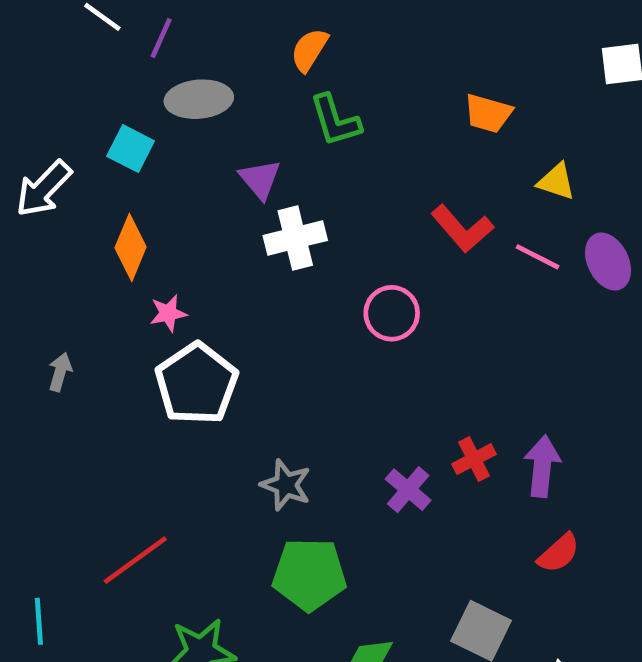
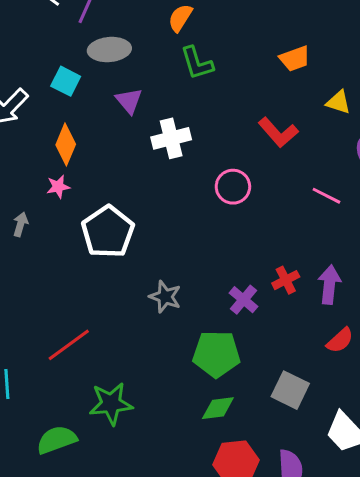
orange trapezoid: (488, 113) -> (295, 59), turned -36
purple triangle: (260, 179) -> (129, 101), moved
pink line: (537, 257) -> (326, 196), moved
pink star: (168, 313) -> (58, 187), moved
green pentagon: (309, 574) -> (216, 354), moved

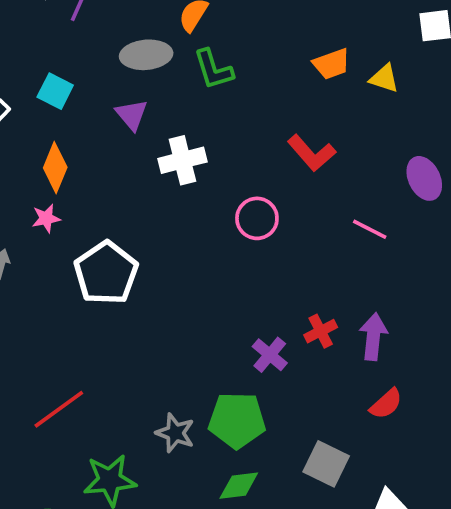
gray ellipse: (109, 50) -> (146, 55), moved
yellow triangle: (338, 102) -> (384, 78), moved
gray star: (165, 297) -> (175, 433), moved

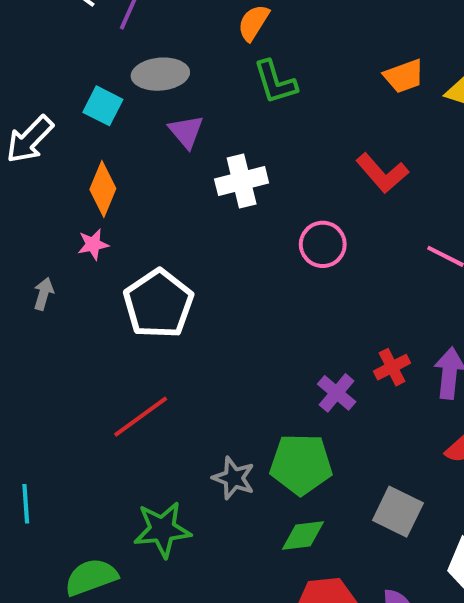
gray ellipse: (146, 55) -> (160, 74), moved
red line: (59, 409) -> (141, 417), moved

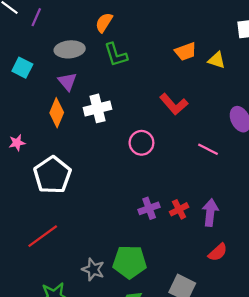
gray ellipse: (160, 74) -> (70, 49), moved
orange diamond: (103, 189) -> (57, 113), moved
purple cross: (337, 393) -> (149, 208), moved, turned 30

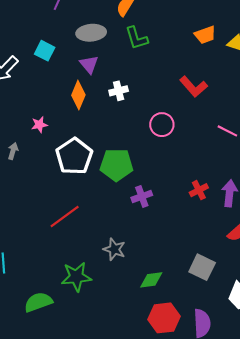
white cross: (97, 108) -> (119, 91), size x0.7
purple cross: (149, 208) -> (142, 196), moved
green pentagon: (130, 262) -> (116, 165), moved

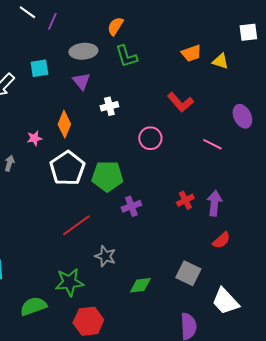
cyan square: (45, 51) -> (39, 68), turned -36
orange diamond: (78, 95) -> (64, 124), moved
red line: (65, 217) -> (76, 225), moved
red hexagon: (164, 318) -> (88, 321), moved

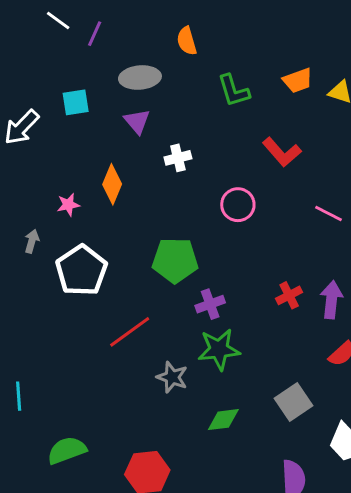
orange semicircle: (115, 26) -> (187, 41), turned -48
green L-shape: (126, 56) -> (234, 91), moved
white pentagon: (67, 168) -> (81, 270), moved
gray square: (188, 273) -> (293, 402), turned 30
green star: (69, 282) -> (219, 349), moved

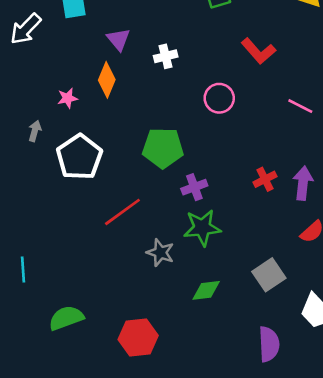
purple triangle: (137, 121) -> (118, 39), moved

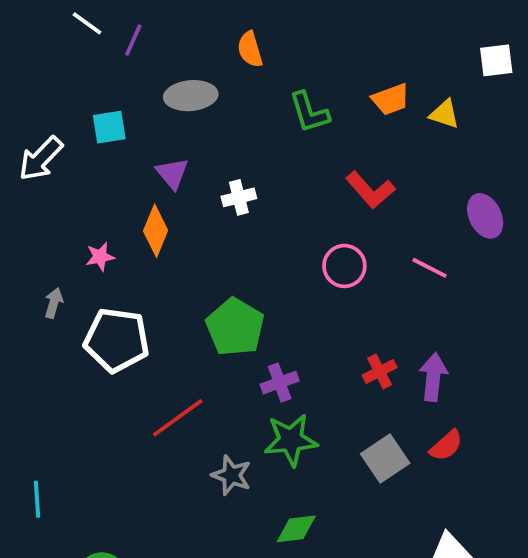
pink circle: (219, 98) -> (344, 266), moved
green pentagon: (163, 148) -> (235, 327), turned 30
white pentagon: (79, 157) -> (117, 340), turned -30
gray square: (269, 275) -> (385, 458), moved

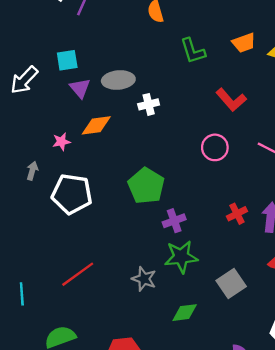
gray ellipse: (191, 96) -> (118, 80), moved
purple triangle: (172, 173) -> (80, 88), moved
orange diamond: (156, 231) -> (96, 125), turned 60
red line: (178, 418) -> (78, 274), moved
gray square: (385, 458) -> (231, 284), moved

